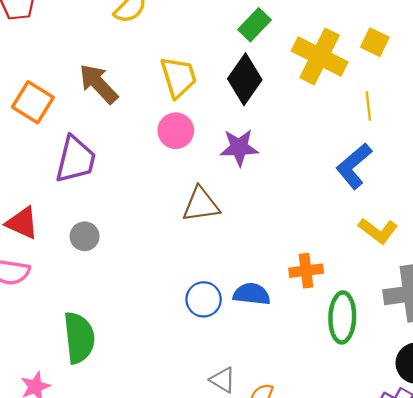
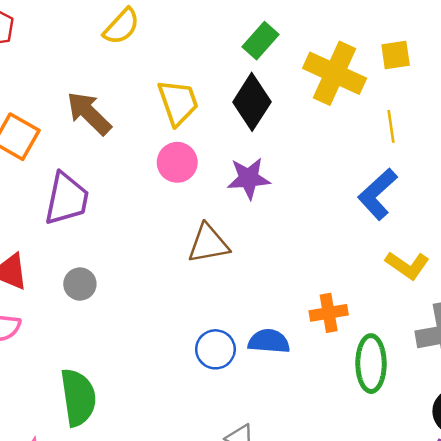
yellow square: (375, 42) -> (396, 55), turned -32

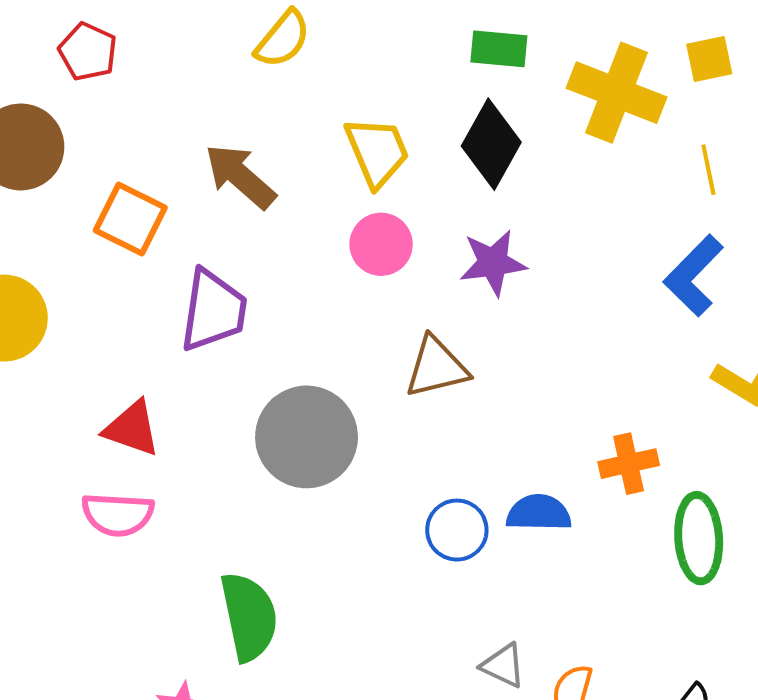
green rectangle: (260, 41) -> (499, 49), turned 57
gray circle: (80, 284) -> (307, 437), moved, size x2.0

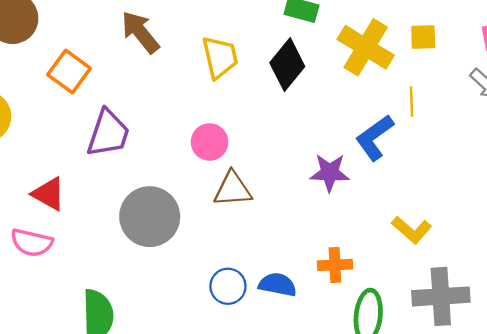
brown arrow: (240, 176) -> (140, 32), moved
pink circle: (381, 244) -> (210, 142), moved
purple star: (493, 263) -> (330, 173), moved
blue L-shape: (694, 275) -> (375, 138), moved

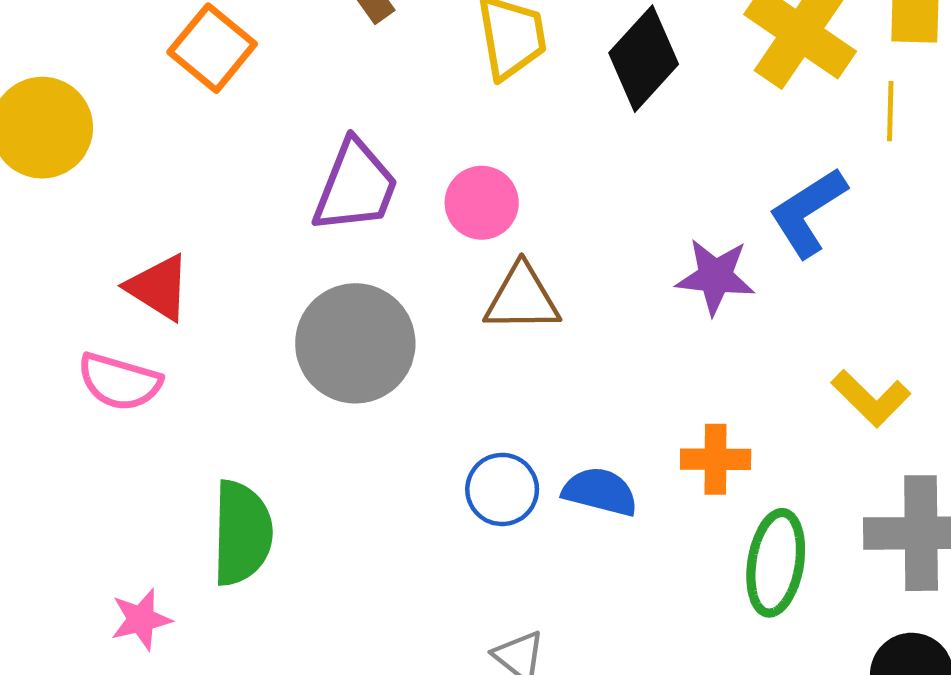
yellow line: (411, 102) -> (890, 111), moved
purple trapezoid: (108, 133) -> (356, 187), moved

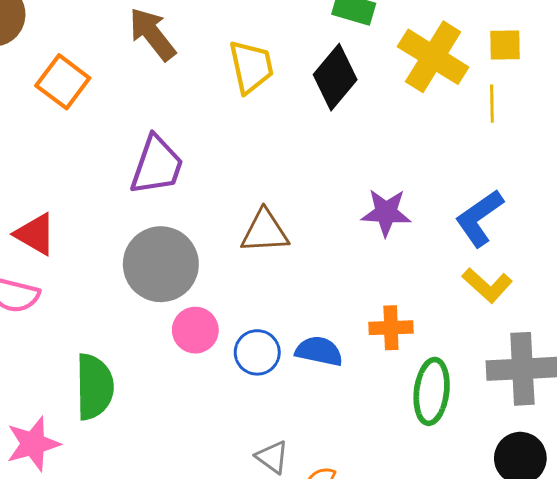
pink circle: (482, 203) -> (195, 330), moved
blue L-shape: (808, 212) -> (479, 218), moved
pink star: (141, 619) -> (33, 444), size x1.4

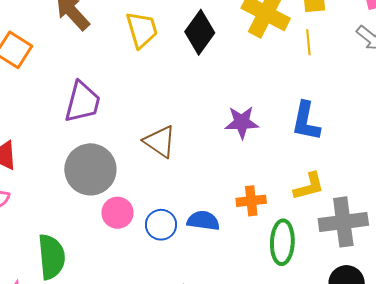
blue L-shape: (479, 218) -> (306, 121), turned -39
brown triangle: (265, 231) -> (160, 142), turned 42
yellow L-shape: (487, 285) -> (309, 186), moved, turned -52

